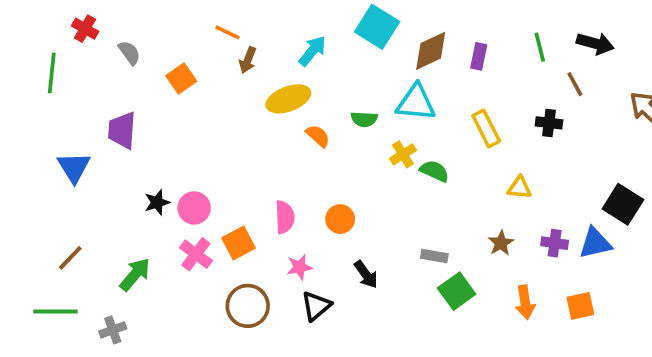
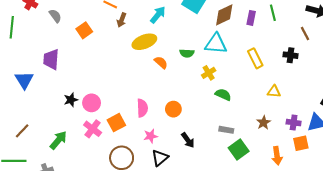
green line: (540, 47) -> (273, 13), moved
green semicircle: (434, 171) -> (223, 95), moved
orange square: (580, 306) -> (301, 143), moved

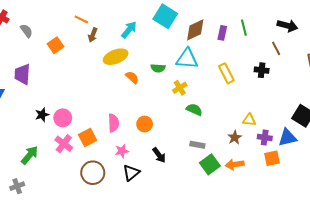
yellow triangle: (274, 91) -> (249, 120), moved
orange arrow: (277, 156) -> (235, 164), moved, turned 90

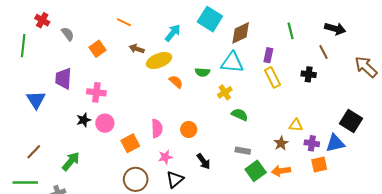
purple rectangle: (222, 33) -> (268, 55), moved
brown arrow: (93, 35) -> (137, 49), moved, turned 88
pink cross: (64, 144) -> (96, 92), moved, turned -30

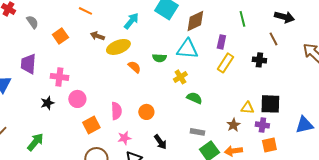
yellow rectangle: (273, 77) -> (225, 63), turned 60
black square: (351, 121) -> (270, 104), moved, turned -30
pink circle: (105, 123) -> (77, 99), moved
blue triangle: (335, 143) -> (304, 125), moved

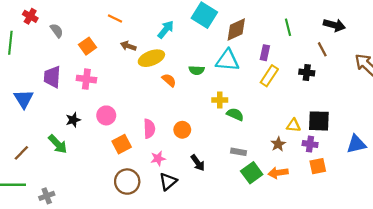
pink cross: (59, 77) -> (86, 79), moved
yellow cross: (180, 77) -> (220, 100), moved, turned 32
green arrow: (35, 142) -> (58, 144), moved, turned 96

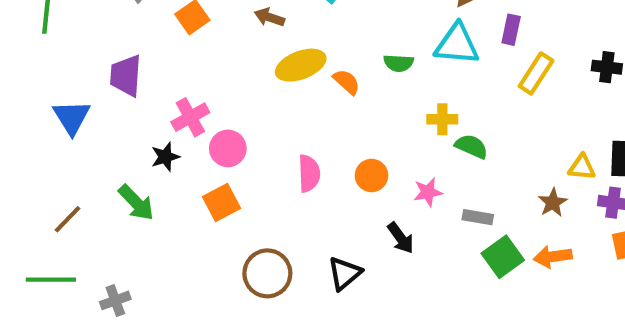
purple rectangle: (265, 53) -> (511, 30), moved
yellow ellipse: (151, 58) -> (301, 65), moved
pink cross: (86, 79) -> (190, 117), moved, turned -36
orange square: (122, 144) -> (222, 203), moved
pink star: (158, 158) -> (428, 192), moved

